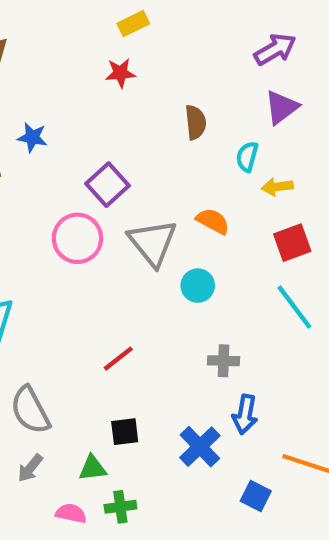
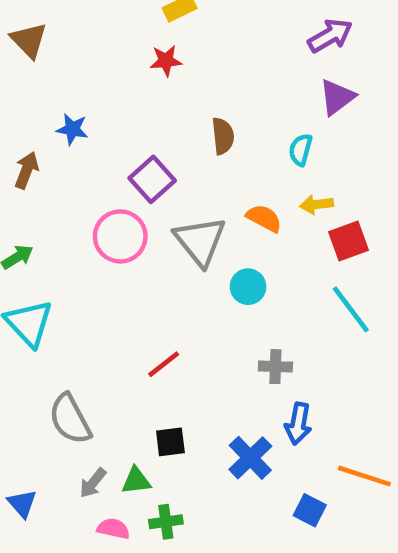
brown semicircle: (196, 122) -> (223, 136), moved
yellow arrow: (277, 187) -> (317, 204), moved
gray arrow: (30, 468) -> (93, 483), moved

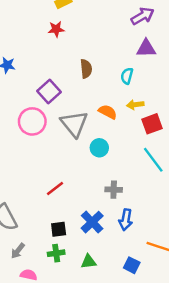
purple triangle: (337, 97) -> (146, 48), turned 36
blue cross: (250, 458) -> (92, 222), moved
green triangle: (136, 481) -> (89, 262), moved
green cross: (166, 522) -> (56, 253), moved

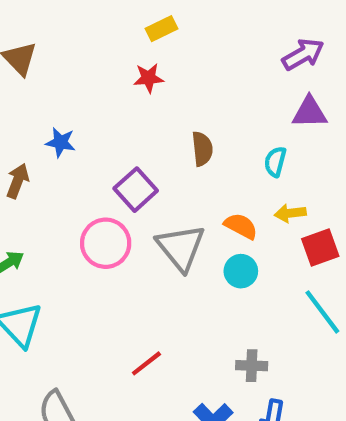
cyan circle: (99, 148) -> (241, 271), moved

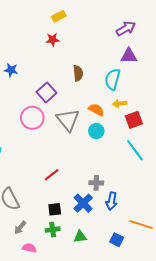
cyan semicircle: (275, 162) -> (113, 79), size x1.5
gray cross: (252, 366) -> (96, 183), moved

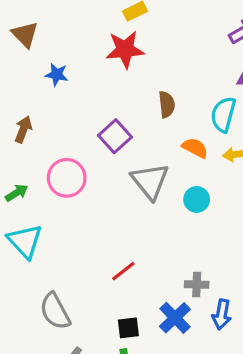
red star: (53, 40) -> (125, 49), size x1.6
blue star: (11, 70) -> (57, 74), moved
orange semicircle: (96, 110) -> (195, 148), moved
pink circle: (32, 118) -> (67, 178), moved

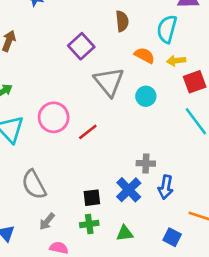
pink circle: (67, 178) -> (54, 117), moved
red line: (123, 271) -> (88, 132), moved

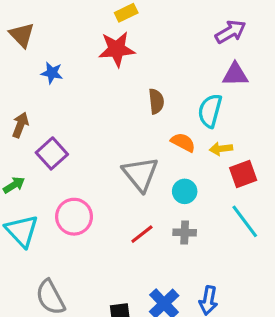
purple square: (81, 46) -> (52, 153), moved
red line: (88, 132) -> (142, 234), moved
gray cross: (146, 163) -> (185, 232), moved

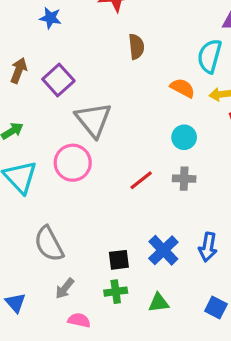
brown semicircle: (156, 101) -> (136, 47), moved
purple square: (52, 153) -> (58, 80), moved
gray triangle: (140, 174) -> (93, 120), moved

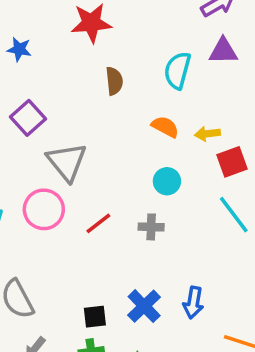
cyan semicircle: (210, 56) -> (178, 70), moved
gray cross: (184, 179) -> (151, 227), moved
red line: (141, 180) -> (98, 223), moved

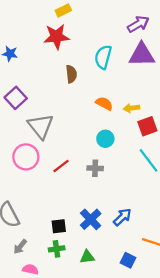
purple triangle: (223, 51) -> (142, 55), size x1.4
cyan semicircle: (178, 70) -> (103, 57), moved
blue arrow: (193, 303) -> (122, 217), turned -144

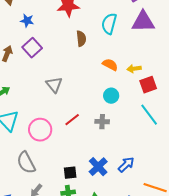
purple square: (16, 98) -> (32, 48), moved
gray triangle: (41, 126) -> (54, 85), size x0.7
pink circle: (26, 157) -> (40, 130), moved

